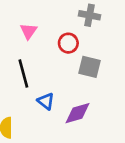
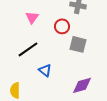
black line: (23, 73) -> (28, 49), turned 70
purple diamond: (78, 113) -> (82, 85), moved

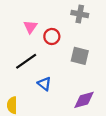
red circle: (62, 26) -> (52, 36), moved

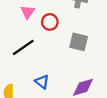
blue triangle: (44, 84) -> (42, 82), moved

